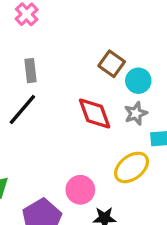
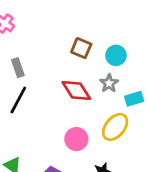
cyan circle: (138, 81) -> (116, 55), moved
pink circle: (80, 190) -> (76, 139), moved

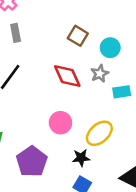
gray rectangle: (18, 68) -> (16, 33), moved
yellow ellipse: (115, 127) -> (99, 133), moved

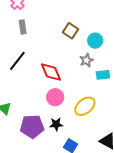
red diamond: (67, 76) -> (51, 72), moved
black star: (81, 158) -> (56, 124), moved
purple pentagon: (32, 161) -> (32, 126), turned 30

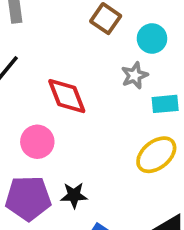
pink circle: (55, 97) -> (37, 142), moved
yellow ellipse: (85, 106) -> (156, 155), moved

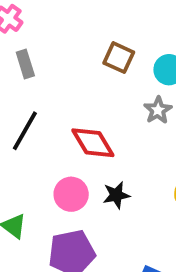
black star: (74, 195) -> (116, 195), moved

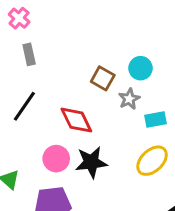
brown square: (119, 58) -> (103, 78), moved
black star: (116, 195) -> (91, 162), size x1.5

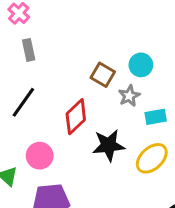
red diamond: (76, 120) -> (76, 117), turned 72
pink circle: (56, 159) -> (40, 156), moved
black star: (91, 162) -> (109, 145), moved

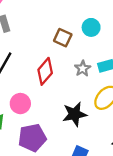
gray star: (129, 96) -> (83, 68), moved
black star: (109, 145) -> (75, 114), moved

